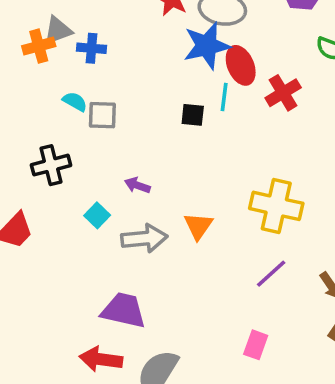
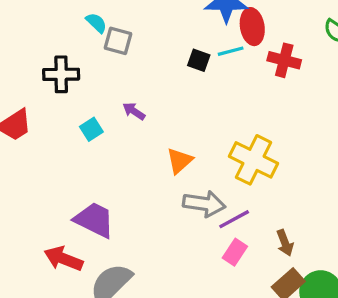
red cross: (283, 93) -> (284, 60), turned 32
cyan line: (224, 97) -> (231, 51), turned 55
gray arrow: (144, 238) -> (204, 204), moved
pink rectangle: (256, 345) -> (235, 252), moved

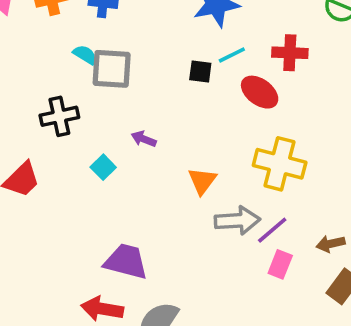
red ellipse: (252, 27) -> (260, 92), moved, turned -32
gray square: (118, 41) -> (112, 69), size x1.4
brown arrow: (285, 243) -> (331, 244), turned 110

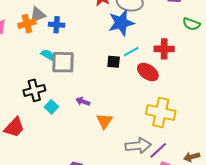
cyan square: (103, 167) -> (51, 107), moved
orange triangle: (202, 181) -> (104, 121), moved

